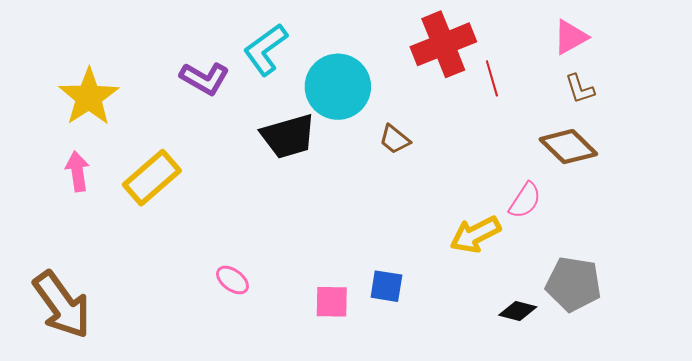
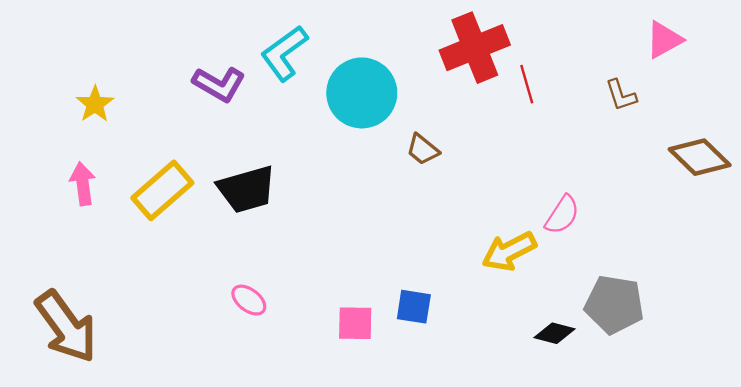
pink triangle: (570, 37) -> (664, 40), moved
yellow star: (89, 97) -> (95, 104), size x0.6
black trapezoid: (288, 136) -> (247, 189), moved
brown diamond: (568, 147) -> (700, 157), moved

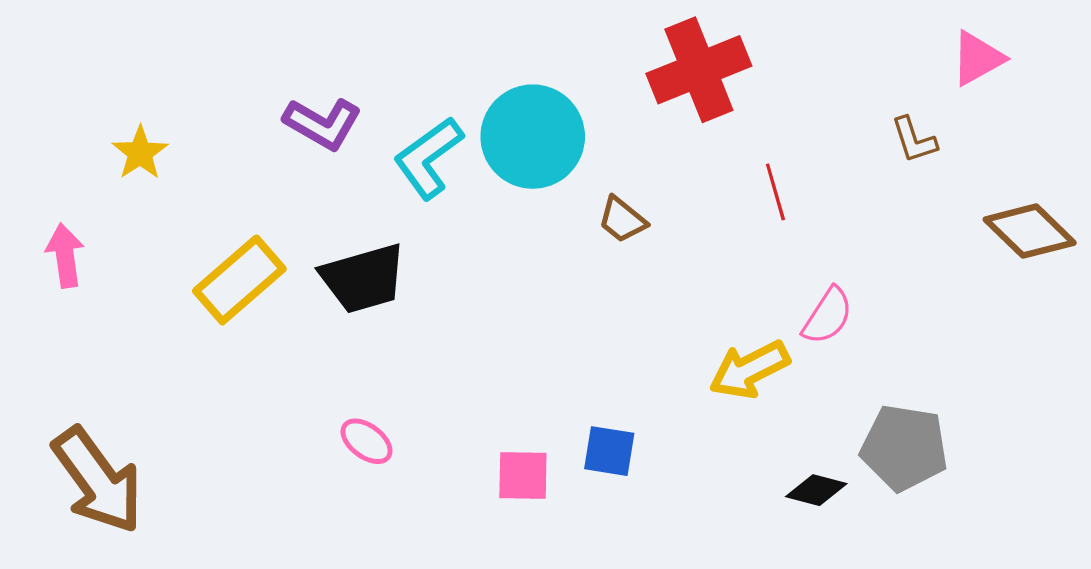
cyan L-shape: (284, 53) -> (428, 158), moved
red line: (527, 84) -> (775, 192), moved
pink arrow: (83, 184) -> (65, 256), moved

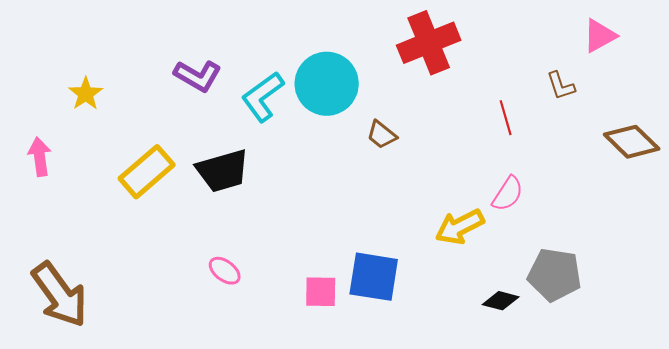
red line: (775, 192) -> (506, 118), moved
blue square: (609, 451) -> (374, 277), size x1.6

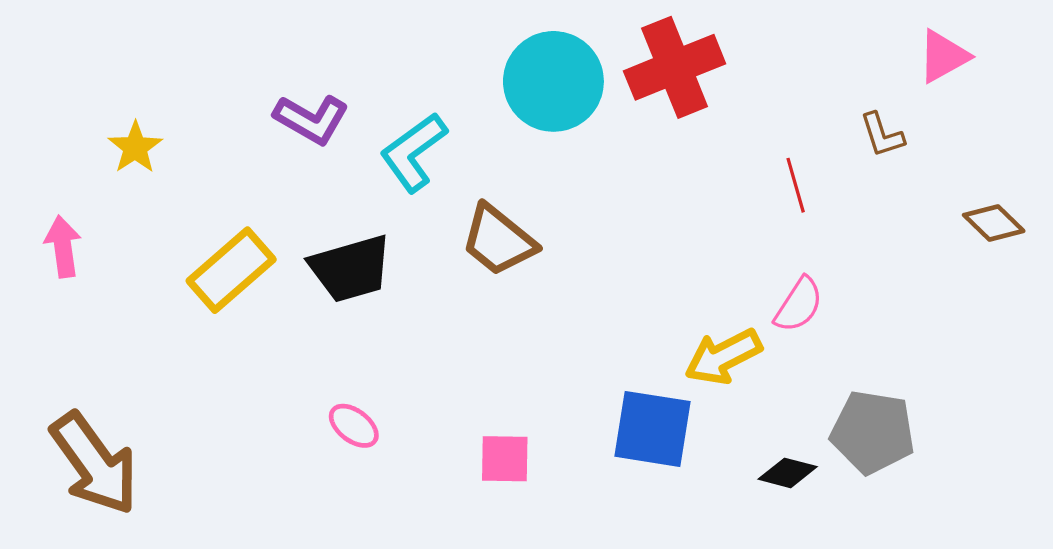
cyan circle: (327, 84) -> (553, 81), moved
brown trapezoid: (382, 135) -> (498, 240), moved, size x1.6
brown diamond: (632, 142) -> (994, 223), size x0.7
blue square: (374, 277) -> (653, 429), moved

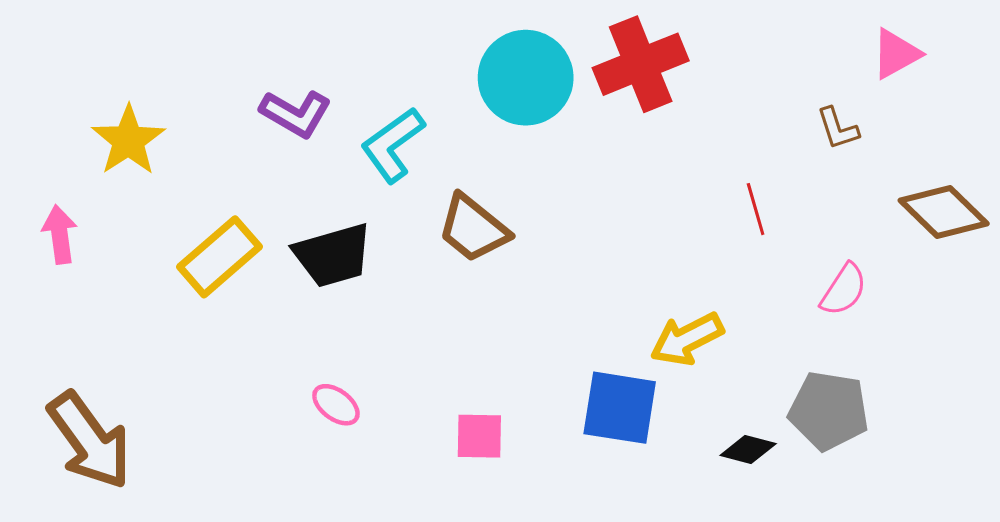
yellow star: (135, 147) -> (128, 140), size x1.4
red line: (796, 185) -> (756, 209), moved
brown diamond: (994, 223) -> (944, 212), size x1.5
pink semicircle: (799, 305) -> (844, 290), moved

